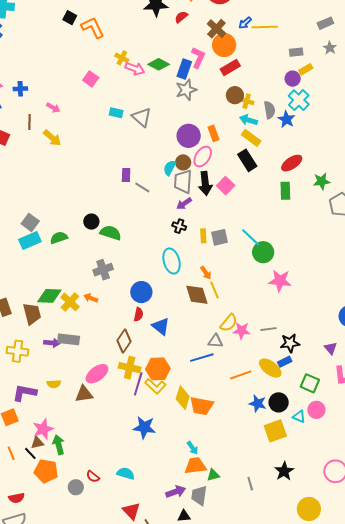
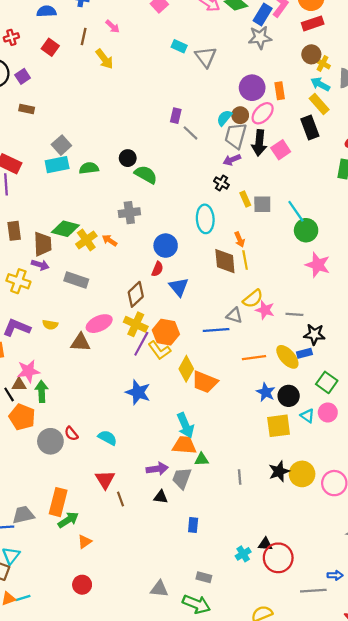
yellow rectangle: (203, 236) -> (245, 199), turned -32
purple arrow: (52, 343) -> (40, 265), moved
cyan arrow: (193, 448) -> (185, 425), size x1.6
gray circle: (76, 487) -> (50, 441), size x1.5
yellow circle: (309, 509) -> (302, 474), moved

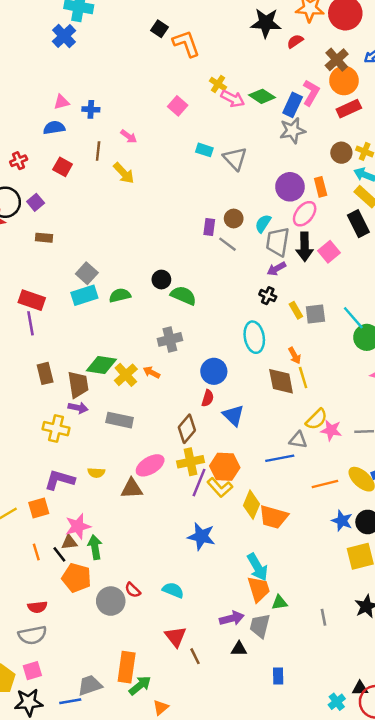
brown circle: (311, 54) -> (341, 153), moved
brown circle: (240, 115) -> (234, 219), moved
yellow cross: (136, 324) -> (190, 462), turned -30
orange trapezoid: (184, 445) -> (259, 589), turned 75

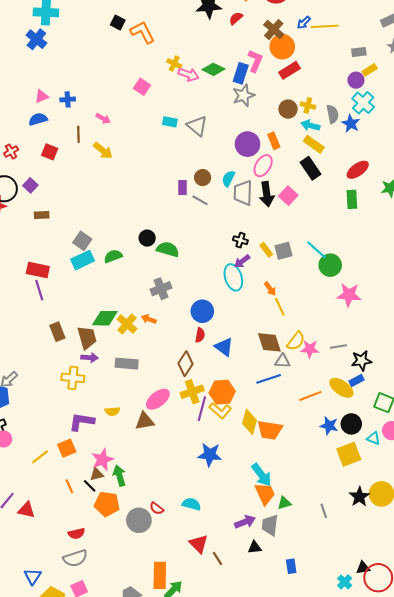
purple arrow: (276, 269) -> (242, 261), moved
brown diamond: (281, 381) -> (269, 342), moved

